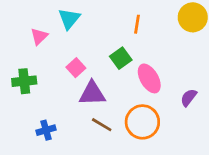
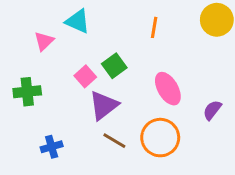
cyan triangle: (69, 19) -> (78, 21), turned -45
green square: (121, 58) -> (114, 66), moved
purple triangle: (92, 93) -> (104, 105), turned -36

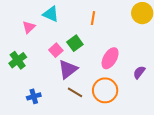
orange line: (154, 27) -> (93, 18), moved
pink ellipse: (168, 89) -> (110, 58), turned 60
green cross: (27, 92) -> (18, 60), turned -30

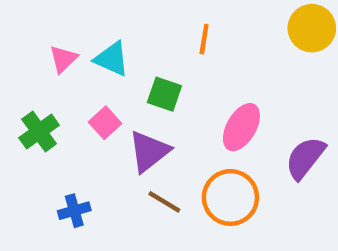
cyan triangle: (51, 14) -> (112, 59), moved
green square: (75, 43) -> (164, 94), turned -35
pink square: (56, 50) -> (105, 123), moved
purple semicircle: (139, 72) -> (305, 158), size x1.5

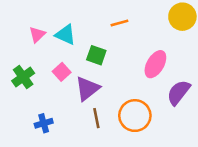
orange line: (204, 39) -> (119, 23), turned 66
pink ellipse: (241, 127) -> (155, 64), moved
brown line: (164, 202) -> (96, 118), turned 48

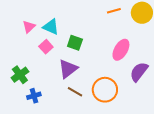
orange line: (119, 23) -> (114, 11), moved
pink square: (62, 72) -> (46, 47), moved
green cross: (23, 77) -> (20, 75), moved
brown line: (96, 118) -> (75, 92), turned -49

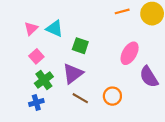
pink square: (46, 47) -> (36, 56), moved
purple semicircle: (139, 72) -> (149, 77), turned -70
green cross: (20, 75) -> (44, 80), moved
orange circle: (105, 90) -> (112, 96), size x0.7

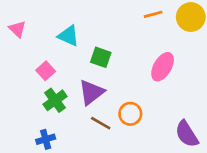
pink triangle: (31, 29) -> (17, 29), moved, turned -32
purple semicircle: (149, 77) -> (187, 134), moved
orange circle: (112, 96) -> (130, 114), moved
blue cross: (36, 102) -> (46, 139), moved

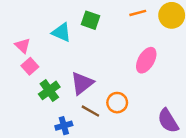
pink triangle: (17, 29) -> (23, 46), moved
green square: (101, 57) -> (90, 20), moved
pink square: (46, 71) -> (30, 66), moved
blue cross: (46, 139) -> (64, 126), moved

